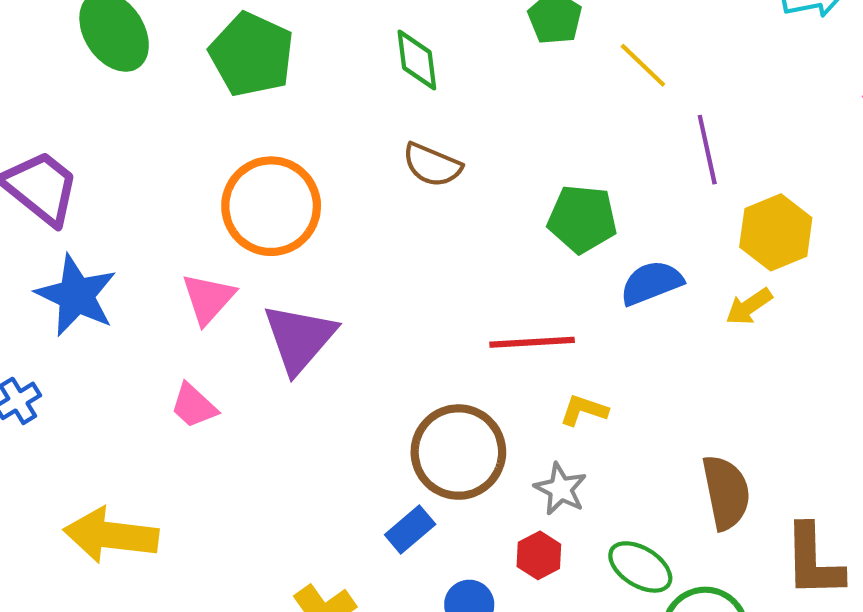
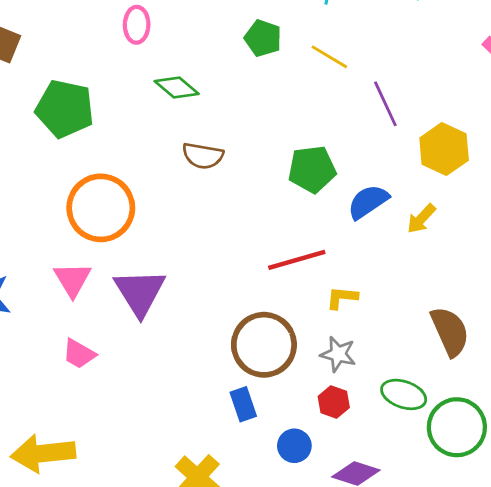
green diamond: (417, 60) -> (177, 87), turned -30
yellow arrow: (749, 307) -> (421, 219), moved
blue rectangle: (410, 530) -> (243, 404), turned -56

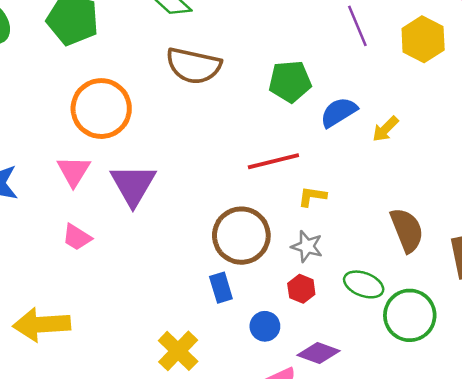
yellow hexagon: (444, 149) -> (423, 39), moved
brown semicircle: (203, 156) -> (193, 66), size x1.5

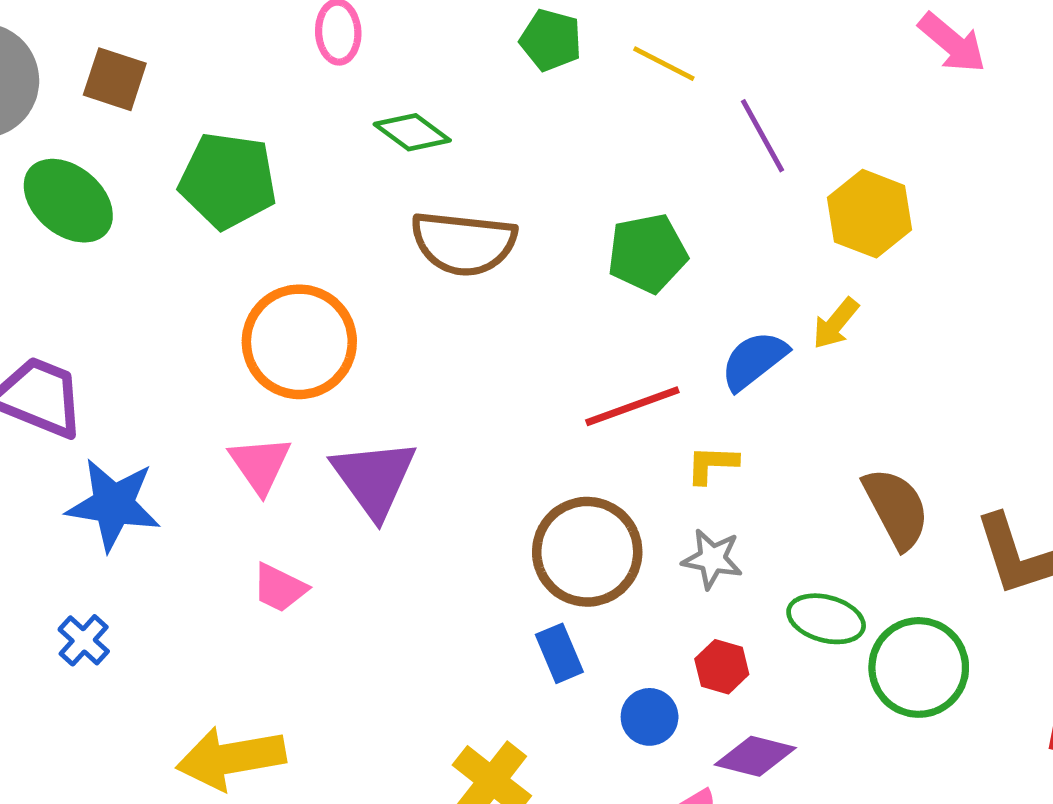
yellow hexagon: (423, 39) -> (869, 214), moved
blue semicircle: (339, 112) -> (754, 360), moved
red hexagon: (301, 289) -> (722, 667), moved

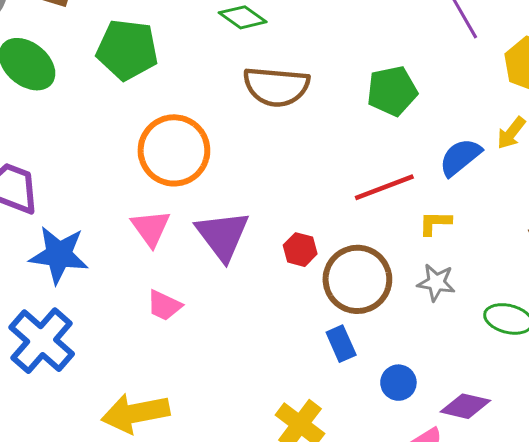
blue cross: (84, 640) -> (42, 341), size x2.0
red hexagon: (722, 667) -> (300, 250), moved

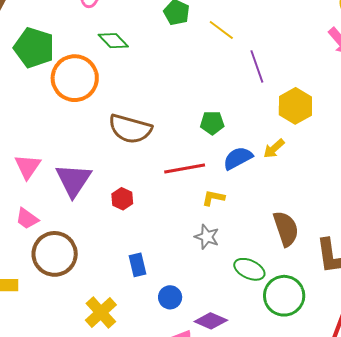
brown semicircle: (276, 87) -> (130, 129), moved
green pentagon: (392, 91) -> (212, 123), moved, size x0.7
orange circle: (174, 150) -> (75, 78), moved
brown circle: (357, 279) -> (55, 254), moved

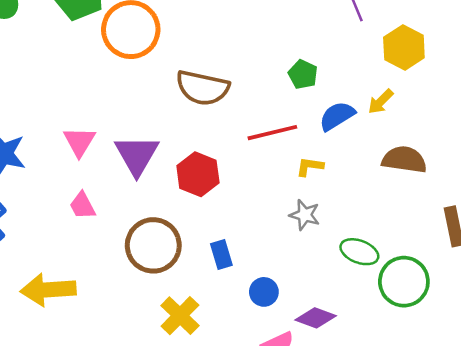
green pentagon: (212, 123) -> (303, 74), turned 30
red hexagon: (122, 199) -> (198, 174), size x1.6
pink trapezoid: (27, 219) -> (82, 206), turned 30
brown semicircle: (286, 229) -> (404, 160), moved, turned -60
brown circle: (55, 254) -> (153, 245), moved

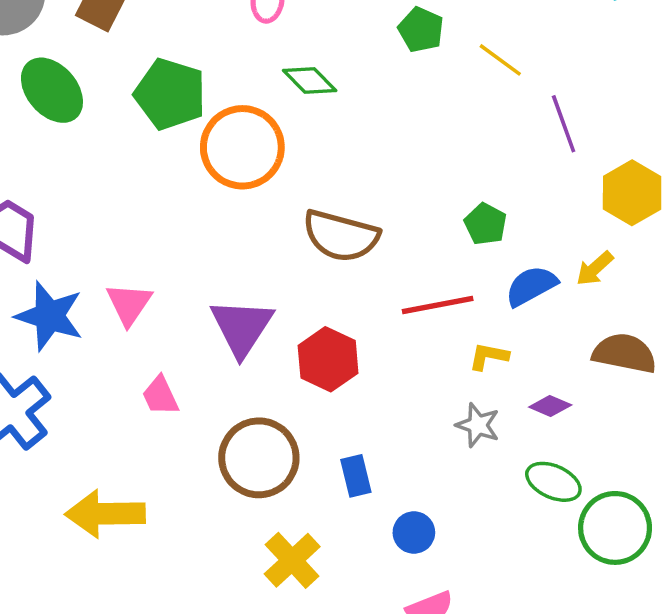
pink triangle: (79, 142) -> (129, 304), moved
purple diamond: (316, 318) -> (550, 406), moved, size x0.7

